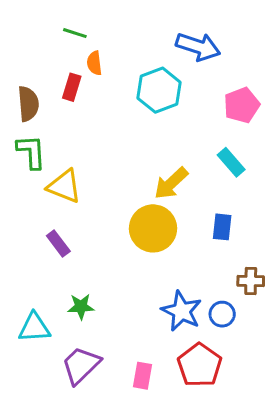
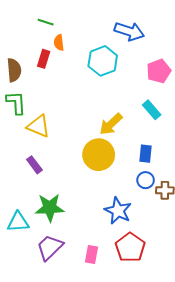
green star: (81, 307) -> (50, 208), size x1.6
blue circle: (222, 314) -> (146, 180), moved

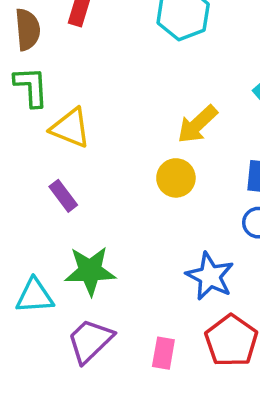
yellow circle: (99, 155) -> (176, 178), size x0.7

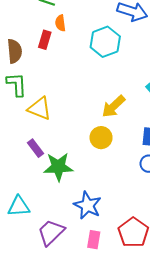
green star: (90, 271) -> (58, 167), moved
blue star: (210, 276) -> (87, 205), moved

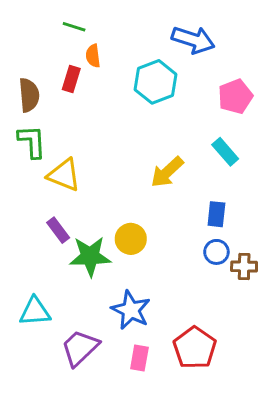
yellow circle: (101, 138) -> (131, 239), moved

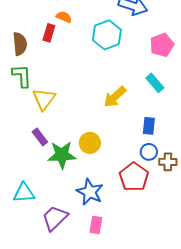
orange semicircle: (93, 56) -> (64, 17), turned 119
yellow triangle: (64, 175) -> (44, 99), turned 45
red pentagon: (195, 348) -> (134, 177), moved

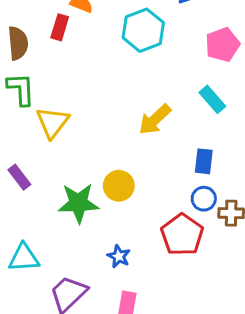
purple rectangle: (40, 137) -> (19, 177), moved
blue star: (90, 192) -> (119, 256), size x0.6

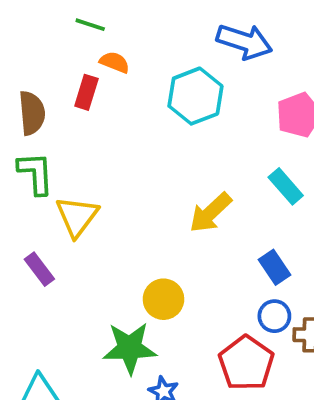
blue rectangle: (204, 161) -> (274, 267), turned -40
purple rectangle: (19, 177) -> (39, 269), moved
green star: (78, 203) -> (130, 348), moved

